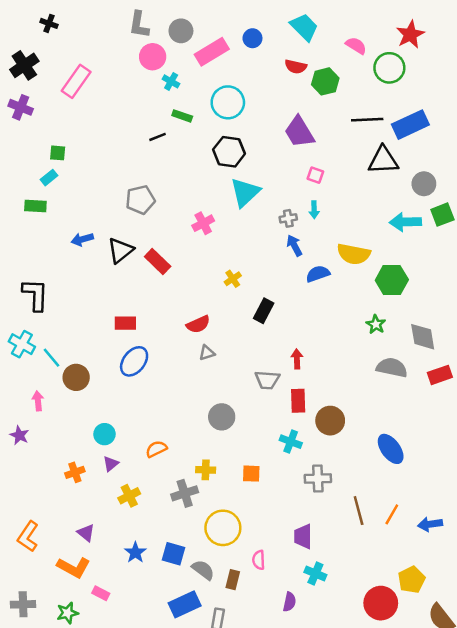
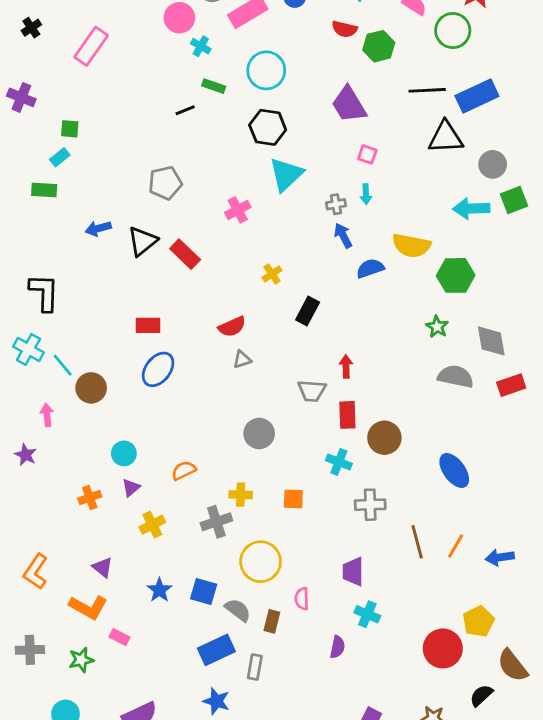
black cross: (24, 65) -> (31, 28), size x0.6
purple cross: (21, 107) -> (21, 97), moved

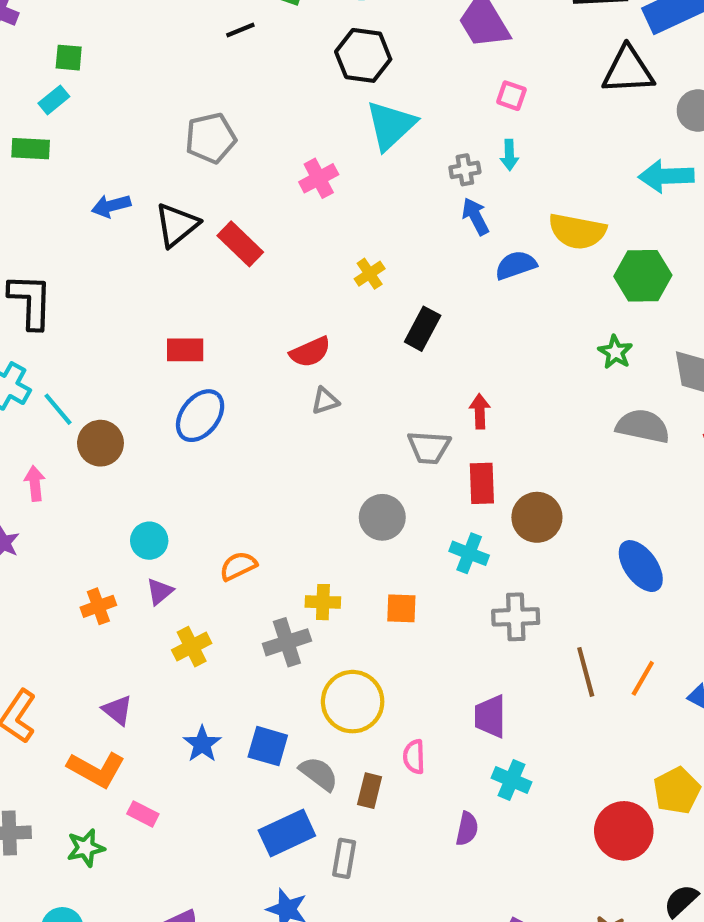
gray circle: (259, 433) -> (382, 517), moved

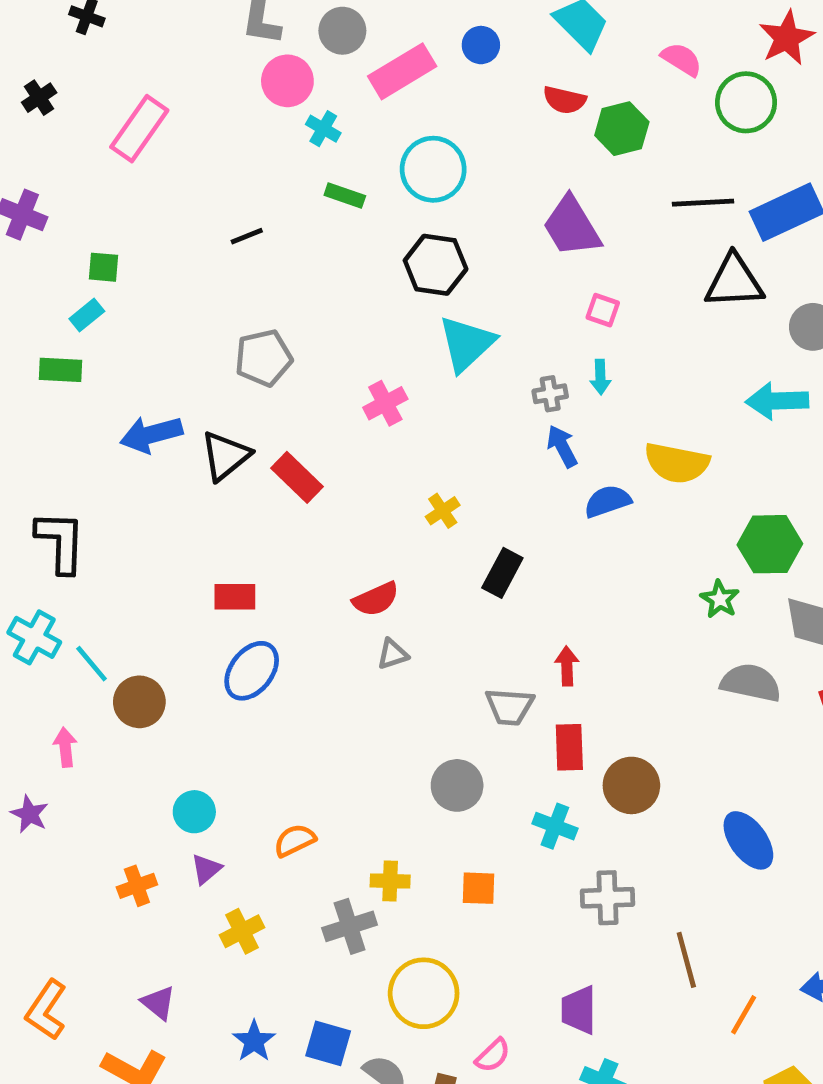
black line: (240, 30) -> (247, 236), moved
blue arrow: (111, 206) -> (151, 434), size x1.4
green hexagon: (643, 276) -> (770, 544), moved
orange line: (643, 678) -> (744, 1015), moved
pink semicircle: (414, 757) -> (493, 1055), turned -132

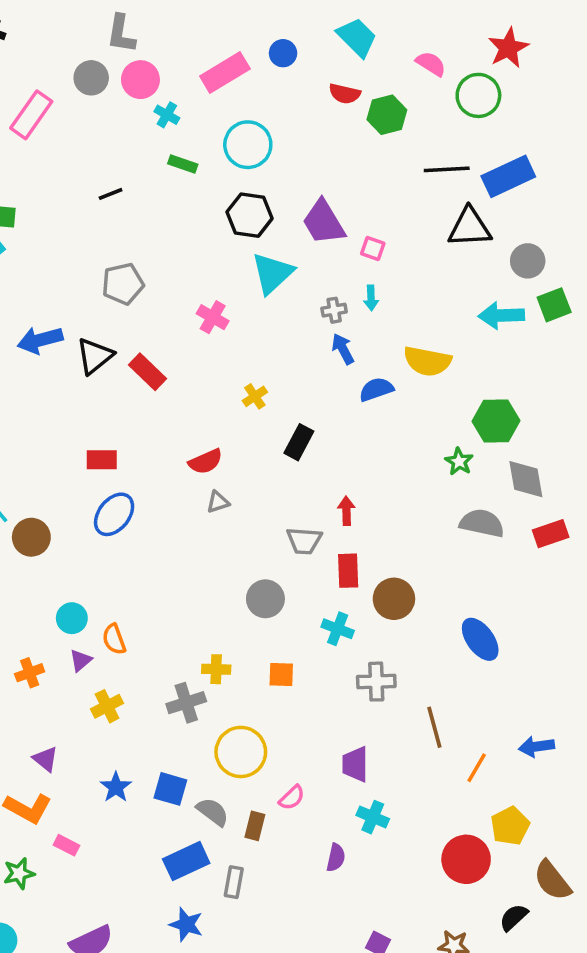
gray circle: (342, 31) -> (91, 78), moved
purple trapezoid: (572, 227) -> (324, 222), moved
pink cross: (385, 403) -> (213, 317), turned -32
orange semicircle: (295, 840) -> (114, 639), moved, turned -84

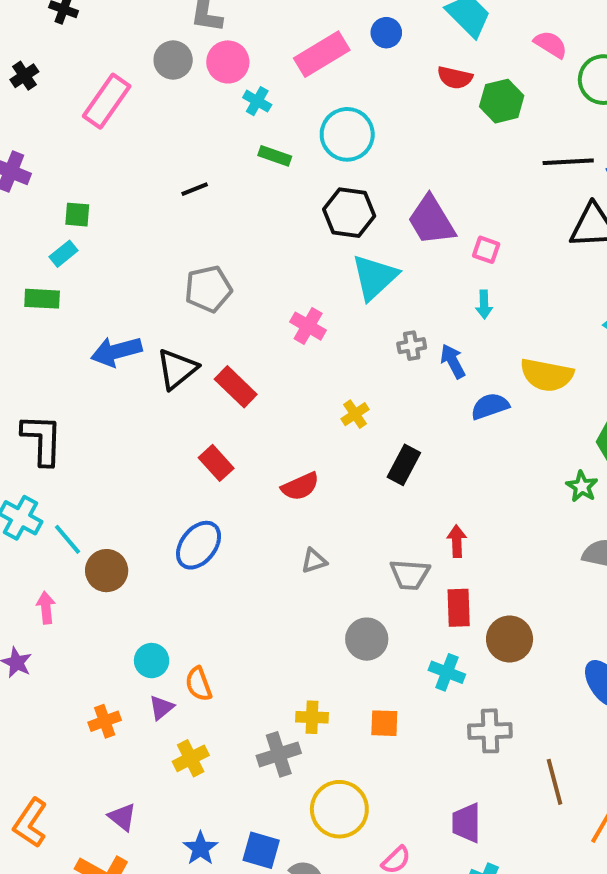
gray cross: (334, 310) -> (412, 346), moved
red rectangle: (102, 460) -> (216, 463), moved, turned 48
gray triangle: (218, 502) -> (314, 561), moved

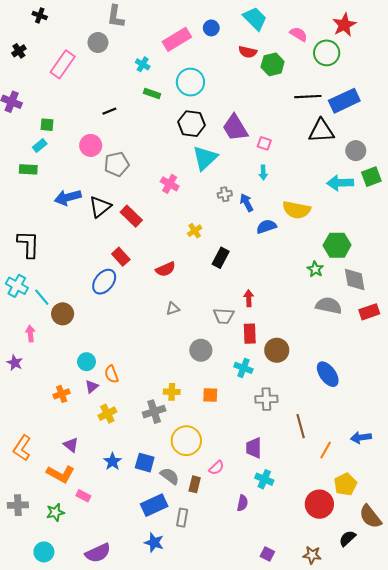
pink circle: (228, 62) -> (91, 145), moved
blue ellipse: (199, 545) -> (104, 282), moved

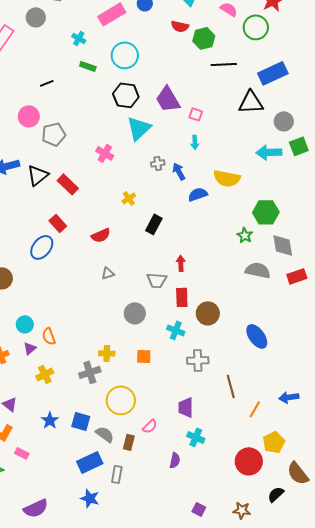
black line: (308, 97) -> (224, 64), moved

